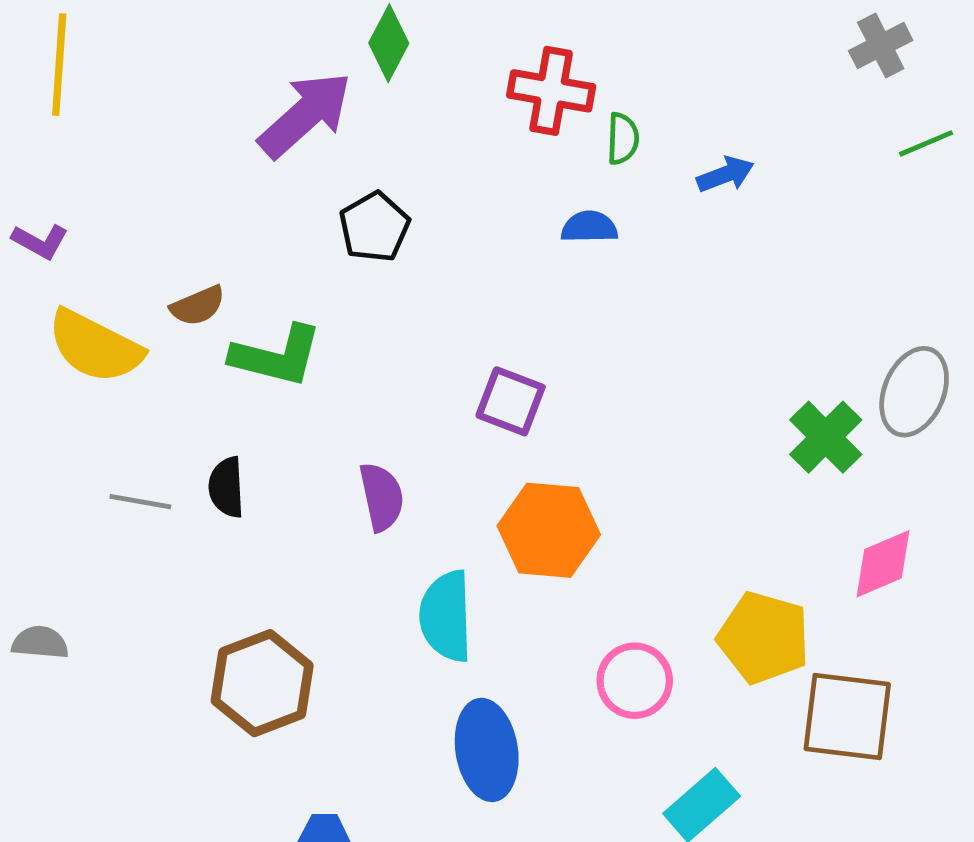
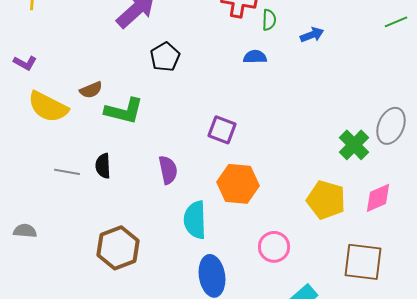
yellow pentagon: (764, 638) -> (326, 200), moved

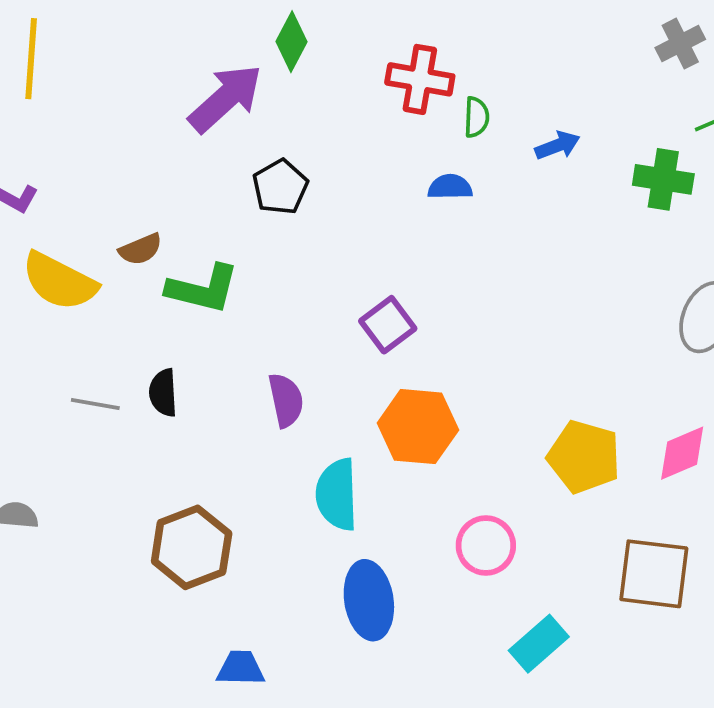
purple square: (222, 130) -> (388, 325), turned 32
green cross: (354, 145) -> (663, 179), moved, turned -36

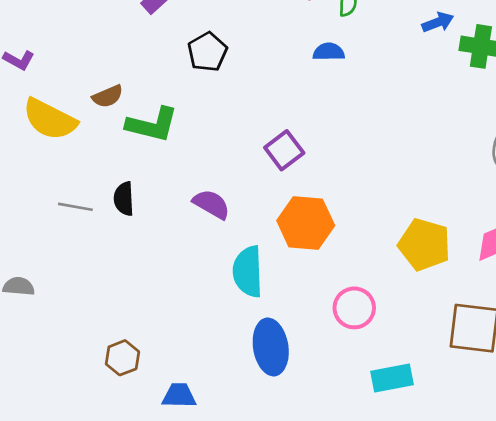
blue arrow: (558, 145) -> (438, 22), moved
purple semicircle: (286, 400) -> (211, 204), turned -48
brown hexagon: (192, 547) -> (122, 358), moved, size x0.6
cyan rectangle: (539, 644) -> (392, 378), turned 30

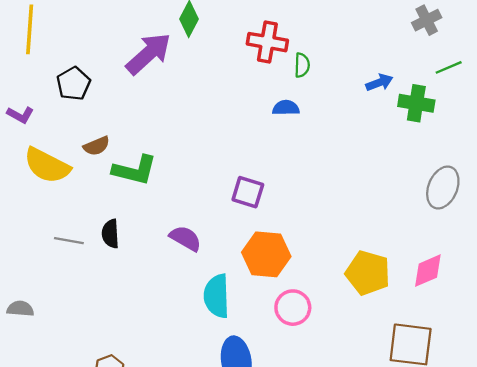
black pentagon: (207, 52) -> (73, 84), moved
purple square: (284, 150) -> (248, 192), turned -36
pink circle: (354, 308) -> (293, 308), moved

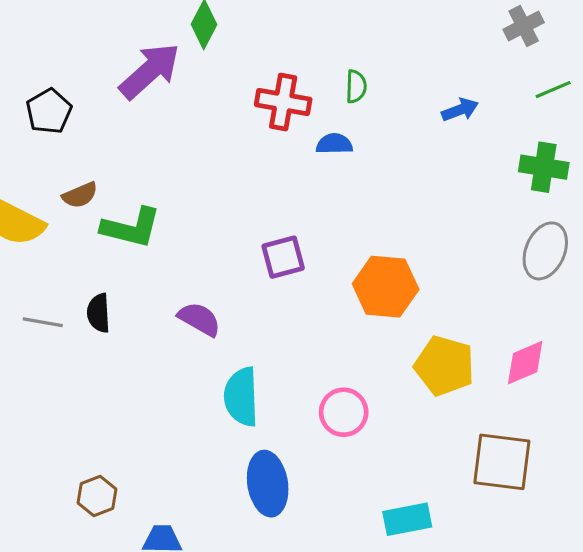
red cross: (267, 42) -> (283, 102), moved
green cross: (416, 103) -> (544, 167), moved
purple square: (248, 192) -> (283, 257), turned -32
orange hexagon: (266, 254) -> (386, 287), moved

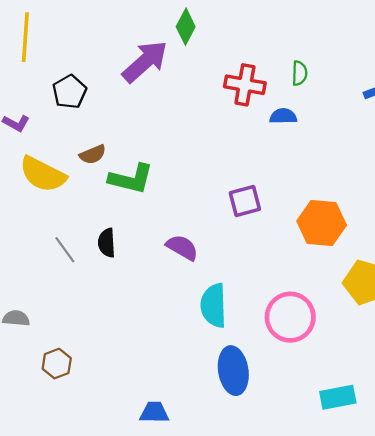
gray line: (43, 322) -> (65, 250), turned 44
pink circle: (344, 412) -> (290, 317), size x1.4
brown hexagon: (97, 496) -> (57, 364), moved

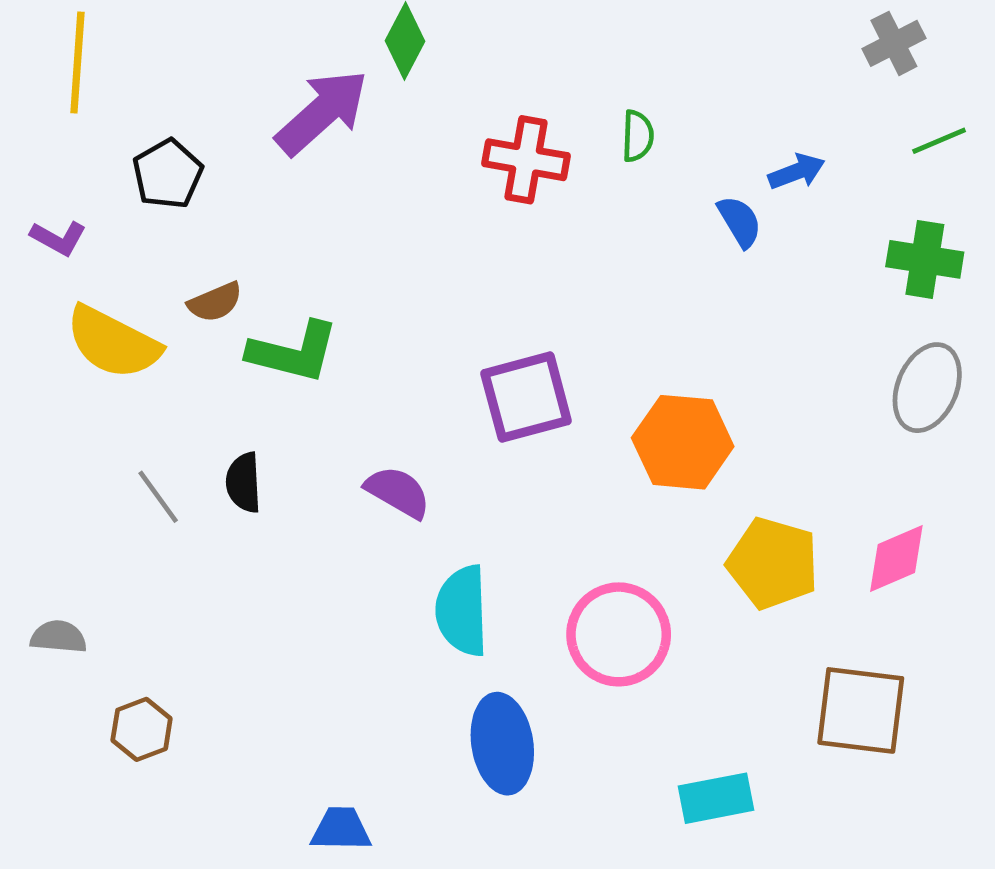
blue semicircle: (283, 116) -> (740, 221), moved, turned 60
purple square: (245, 201) -> (526, 397), size x1.4

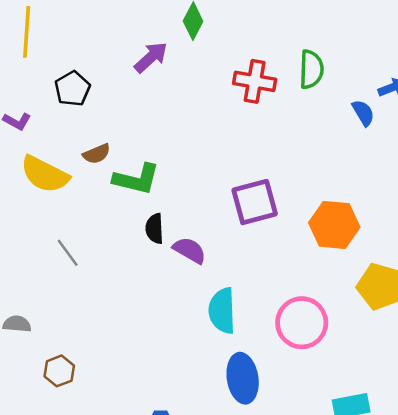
purple arrow: (322, 112) -> (151, 57), size x0.7
green semicircle: (638, 136) -> (311, 69), size x1.5
black semicircle: (244, 483) -> (155, 229), moved

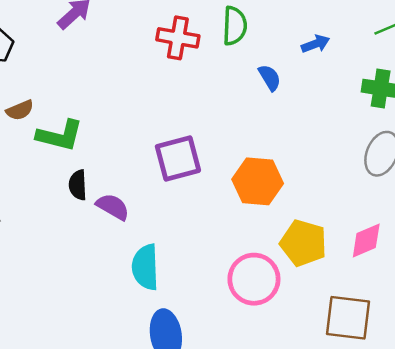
blue semicircle: (363, 113) -> (270, 78), moved
pink circle: (302, 323) -> (254, 279), moved

